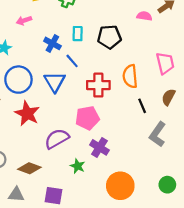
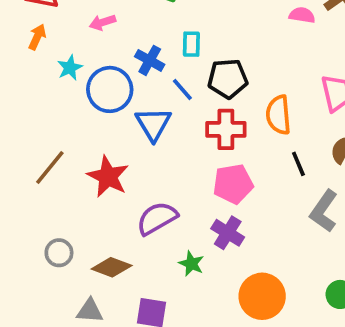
black pentagon: (109, 37) -> (228, 79), moved
blue circle: (18, 80) -> (110, 89), moved
pink pentagon: (87, 118) -> (233, 184), moved

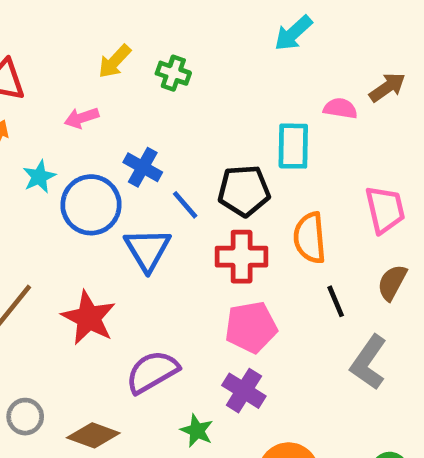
cyan rectangle: (191, 44) -> (293, 146), moved, size x1.4

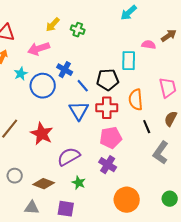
pink arrow: (82, 118) -> (39, 49), size x1.5
blue triangle: (147, 250) -> (79, 111), moved
green star: (197, 431) -> (79, 183), moved

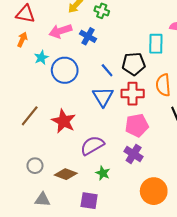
blue cross: (65, 70) -> (88, 36), moved
gray triangle: (32, 208) -> (42, 200), moved

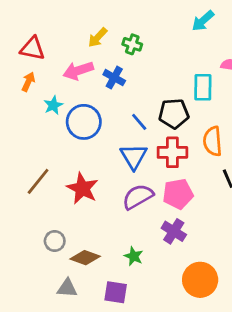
purple semicircle: (92, 145) -> (138, 197), moved
gray circle: (35, 166) -> (55, 241), moved
gray triangle: (42, 200) -> (67, 288), moved

